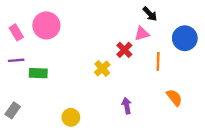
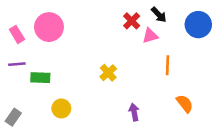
blue circle: (185, 38) -> (198, 25), moved
red cross: (124, 50) -> (132, 21), moved
yellow circle: (71, 117) -> (61, 108), moved

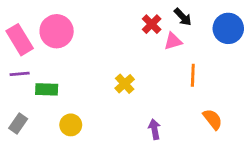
pink rectangle: (17, 34) -> (20, 40), size x1.5
gray rectangle: (13, 117) -> (18, 123), moved

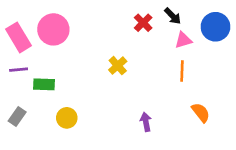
pink triangle: (173, 41) -> (183, 40), moved
yellow cross: (125, 84) -> (118, 66), moved

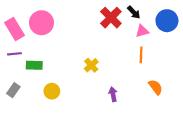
red cross: (143, 23) -> (111, 18), size x1.5
yellow cross: (118, 66) -> (91, 65), moved

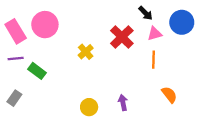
red cross: (111, 18) -> (122, 37), moved
green rectangle: (34, 65) -> (37, 71), turned 35
yellow cross: (91, 65) -> (86, 52), moved
yellow circle: (52, 91) -> (89, 107), moved

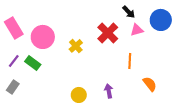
pink circle: (45, 25) -> (43, 37), moved
purple line: (16, 58) -> (14, 61), moved, turned -48
orange line: (154, 60) -> (130, 61), moved

